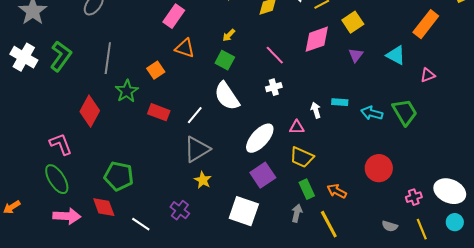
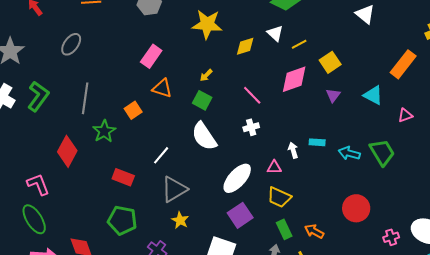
red rectangle: (159, 112) -> (123, 177), moved
white line: (195, 115) -> (161, 155), moved
green pentagon: (119, 176) -> (122, 220), moved

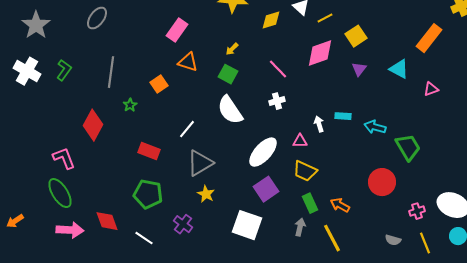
green L-shape: (38, 96) -> (64, 70), size x0.7
green star: (104, 131) -> (130, 105), size x0.6
green trapezoid: (382, 152) -> (408, 147), moved

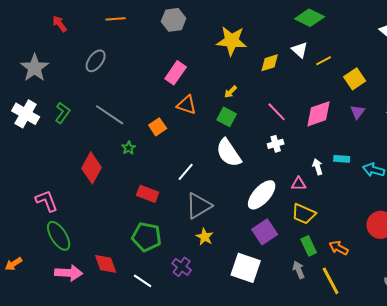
pink diamond: (320, 53) -> (319, 114), moved
gray line: (111, 72) -> (110, 115), turned -64
pink L-shape: (64, 158) -> (47, 201), moved
gray arrow: (300, 227) -> (299, 270), turned -36

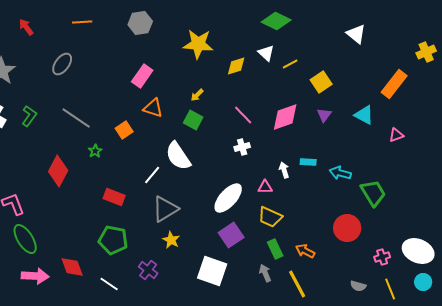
white semicircle: (229, 153) -> (178, 156), moved

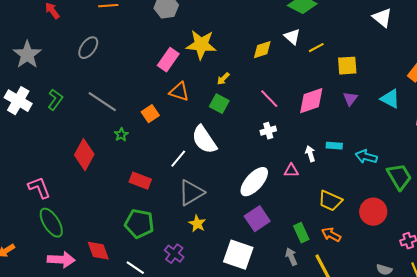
yellow star: (198, 44) -> (201, 45), moved
yellow square: (321, 82) -> (347, 66), turned 30
yellow trapezoid: (270, 217) -> (330, 201), moved

